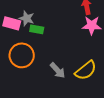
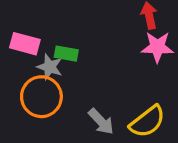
gray star: (27, 18) -> (50, 67), moved

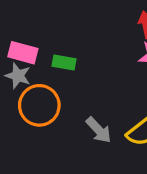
gray star: (50, 67) -> (18, 76), moved

